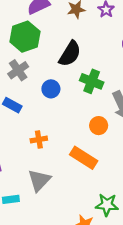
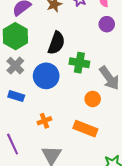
blue circle: (51, 89) -> (46, 76), size x1.6

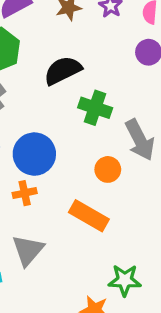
black semicircle: (56, 43) -> (63, 70), turned -145
blue circle: (46, 76) -> (34, 154), moved

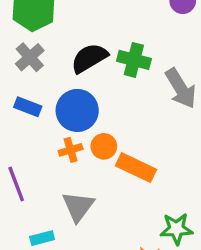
black semicircle: (63, 70) -> (89, 58), moved
orange circle: (108, 169) -> (104, 146), moved

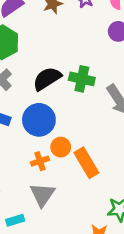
orange cross: (71, 150) -> (40, 161), moved
orange rectangle: (136, 168) -> (86, 163), turned 36

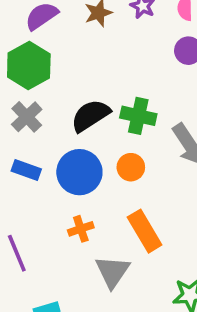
orange circle: (61, 147) -> (131, 167), moved
gray triangle: (42, 195) -> (112, 272), moved

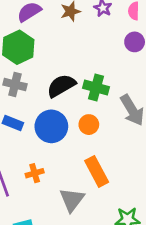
gray cross: (27, 117) -> (15, 84), turned -35
orange cross: (81, 229) -> (35, 173), moved

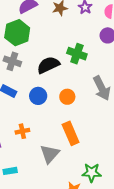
green cross: (96, 88) -> (77, 54), moved
blue circle: (51, 126) -> (38, 96), size x0.7

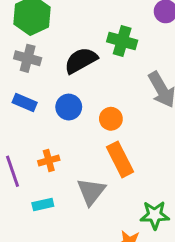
orange circle: (67, 97) -> (111, 119), moved
cyan rectangle: (10, 171) -> (43, 204), moved

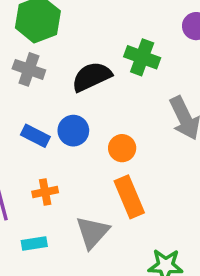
blue rectangle: (25, 103) -> (35, 136), moved

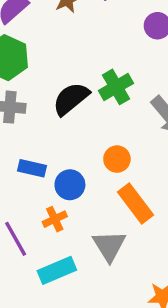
green cross: (142, 57) -> (116, 87), moved, turned -36
blue circle: (73, 131) -> (70, 185), moved
cyan rectangle: (34, 243) -> (57, 270), size x1.5

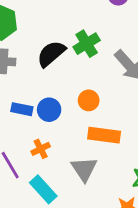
blue circle: (70, 185) -> (49, 110), moved
orange rectangle: (136, 203) -> (104, 135), turned -44
cyan rectangle: (57, 270) -> (43, 189), turned 72

